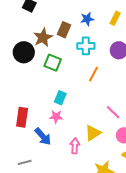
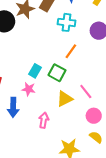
green square: (53, 63) -> (57, 73), moved
yellow triangle: (93, 133) -> (65, 99), moved
blue arrow: (43, 136) -> (13, 107), turned 36

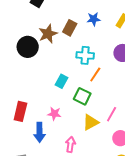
cyan cross: (67, 22) -> (85, 55), moved
cyan rectangle: (35, 71) -> (61, 81), moved
pink line: (86, 91) -> (112, 114), turned 70

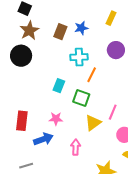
blue star: (94, 19) -> (81, 28), moved
brown star: (48, 34) -> (29, 30), moved
blue arrow: (39, 132) -> (43, 139), turned -102

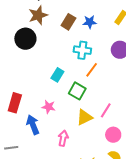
blue arrow: (43, 139) -> (33, 125), turned -102

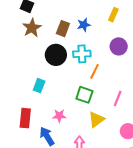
black circle: (25, 39) -> (56, 55), moved
cyan rectangle: (57, 75) -> (39, 86), moved
pink line: (106, 110) -> (118, 99), moved

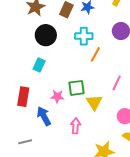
black circle: (56, 55) -> (46, 35), moved
green square: (84, 95) -> (77, 88), moved, turned -30
yellow triangle: (96, 119) -> (94, 102), turned -30

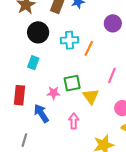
cyan cross: (84, 36) -> (69, 40), moved
gray line: (25, 142) -> (24, 140), turned -56

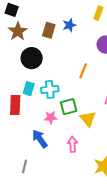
cyan cross: (69, 40) -> (50, 89), moved
red rectangle: (20, 95) -> (15, 105), moved

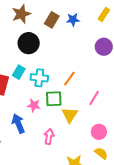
orange line: (83, 71) -> (69, 79), moved

